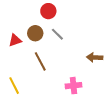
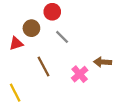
brown circle: (35, 33) -> (31, 28), moved
pink cross: (73, 86) -> (80, 74), moved, turned -35

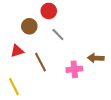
red triangle: (16, 43) -> (17, 51), moved
pink cross: (80, 74) -> (74, 69), turned 35

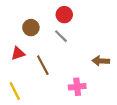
red circle: (49, 11) -> (64, 15), moved
pink cross: (74, 69) -> (77, 87), moved

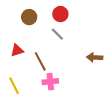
brown circle: (31, 28) -> (29, 17), moved
pink cross: (77, 87) -> (50, 82), moved

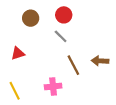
brown line: (40, 61) -> (73, 65), moved

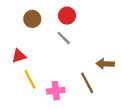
brown line: (73, 65) -> (87, 83), moved
yellow line: (15, 91) -> (30, 79), moved

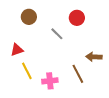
red circle: (67, 16) -> (77, 18), moved

